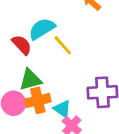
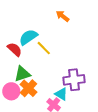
orange cross: (38, 100) -> (28, 88), turned -30
cyan triangle: (62, 109) -> (61, 94), moved

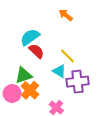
yellow line: (44, 48) -> (68, 56), moved
red semicircle: (15, 49) -> (36, 51), moved
cyan triangle: (61, 94) -> (59, 71), moved

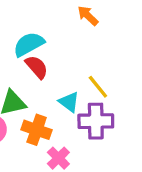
yellow line: (68, 56) -> (98, 87), moved
orange cross: (30, 90) -> (37, 130), moved, turned -30

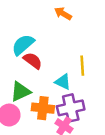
yellow line: (98, 87) -> (82, 66), turned 48
purple cross: (96, 121) -> (71, 108), moved

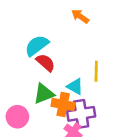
green triangle: (20, 92) -> (44, 94), moved
orange cross: (43, 108) -> (63, 104), moved

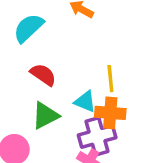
cyan semicircle: (37, 46) -> (28, 28), moved
orange cross: (63, 104) -> (110, 113), moved

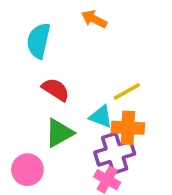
cyan semicircle: (28, 28) -> (39, 41), turned -32
yellow line: (110, 79) -> (127, 91), turned 68

